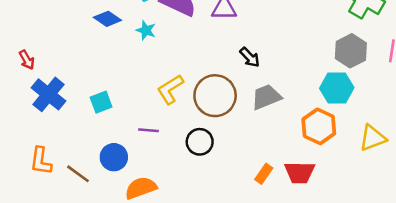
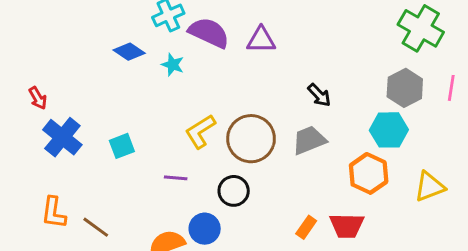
black arrow: (250, 57) -> (319, 95), moved
blue circle: (114, 157) -> (205, 229), moved

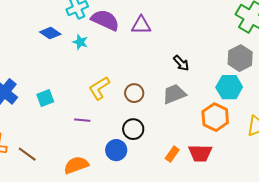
brown circle: (251, 139) -> (134, 93), size x0.6
black circle: (234, 191) -> (133, 129), moved
blue circle: (205, 229) -> (116, 150), moved

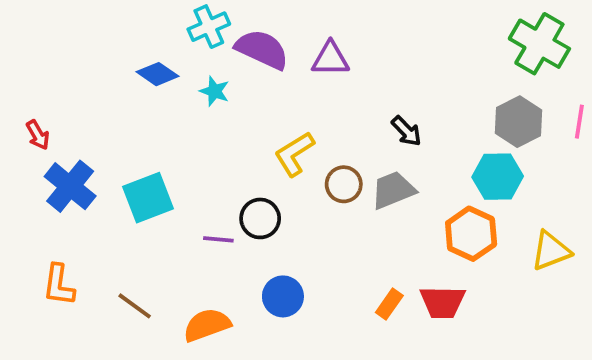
yellow L-shape: (99, 88) -> (294, 154), moved
brown circle: (134, 93) -> (344, 184), moved
cyan square: (45, 98) -> (148, 198), size x1.5
black circle: (133, 129) -> (260, 218), moved
brown line: (27, 154) -> (135, 306), moved

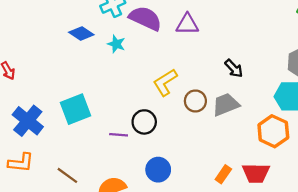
blue cross: (70, 186) -> (28, 121), moved
orange L-shape: (59, 285) -> (21, 163), turned -92

